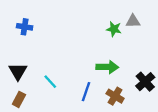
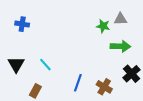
green arrow: (107, 67) -> (120, 46), moved
cyan line: (50, 82) -> (45, 65), moved
brown rectangle: (19, 99) -> (35, 91), moved

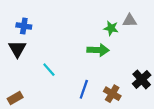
green arrow: (120, 46) -> (98, 50), moved
black triangle: (16, 65) -> (17, 49), moved
brown rectangle: (35, 91) -> (15, 98), moved, turned 32

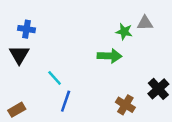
blue line: (84, 89) -> (66, 101), moved

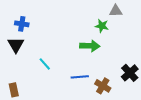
gray triangle: (145, 23) -> (116, 11), moved
blue line: (66, 101) -> (80, 77), moved, turned 66
brown rectangle: (17, 110) -> (14, 90), turned -72

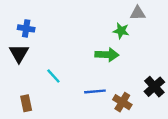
brown rectangle: (14, 90) -> (26, 103), moved

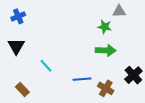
blue cross: (26, 28) -> (18, 16), moved, turned -32
green arrow: (107, 55) -> (106, 50), moved
brown rectangle: (26, 103) -> (22, 89), turned -32

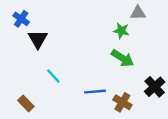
blue cross: (18, 16) -> (21, 19), turned -32
black triangle: (16, 46) -> (38, 39), moved
green arrow: (106, 50) -> (122, 58), turned 30

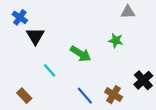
green star: (121, 31) -> (116, 41), moved
green arrow: (122, 58) -> (80, 54), moved
blue line: (95, 92) -> (85, 96), moved, turned 54

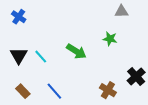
black triangle: (35, 36) -> (19, 56), moved
cyan line: (50, 70) -> (41, 57), moved
blue line: (85, 96) -> (54, 91), moved

